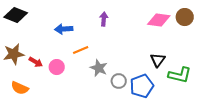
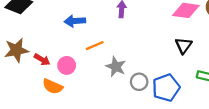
black triangle: (158, 60) -> (184, 46), moved
orange semicircle: (20, 88) -> (53, 86), moved

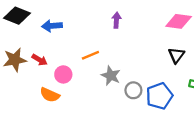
blue arrow: (75, 21) -> (52, 26), moved
red arrow: (42, 60) -> (40, 60), moved

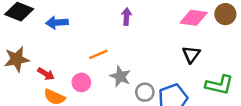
red arrow: (40, 60) -> (46, 74), moved
pink circle: (63, 74) -> (81, 82), moved

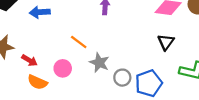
orange line: (98, 54) -> (79, 42), turned 60

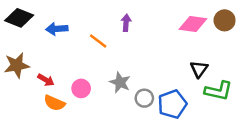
orange line: (79, 42) -> (98, 41), moved
black triangle: (166, 42) -> (199, 69), moved

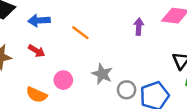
purple arrow: (126, 23) -> (139, 27), moved
red arrow: (46, 80) -> (37, 51), moved

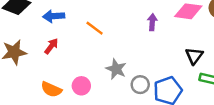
red arrow: (37, 51) -> (51, 46), turned -84
pink circle: (63, 80) -> (81, 86), moved

